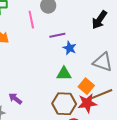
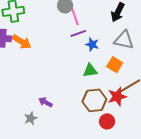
pink line: (31, 20) -> (75, 17), moved
gray triangle: (103, 62) -> (124, 40), moved
orange square: (86, 86) -> (115, 65), moved

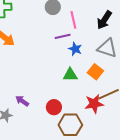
pink line: (75, 17) -> (73, 20), moved
brown hexagon: (94, 100) -> (70, 125), moved
red circle: (107, 121) -> (54, 107), moved

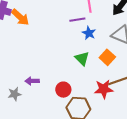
green triangle: (70, 75) -> (82, 58), turned 42
purple arrow: (22, 101) -> (32, 81), turned -40

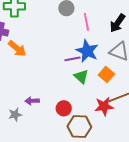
orange arrow: (20, 17) -> (17, 49), moved
purple line: (77, 20) -> (73, 59), moved
blue star: (89, 33) -> (87, 51), size x1.6

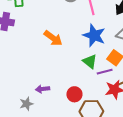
orange arrow: (17, 49) -> (53, 38), moved
purple line: (73, 59) -> (105, 72), moved

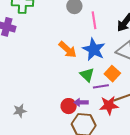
orange arrow: (53, 38) -> (68, 50), moved
purple arrow: (43, 89) -> (81, 102), moved

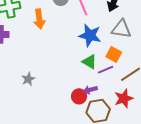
orange arrow: (68, 50) -> (39, 19), moved, turned 54
red star: (109, 105) -> (124, 98), moved
gray star: (20, 111) -> (28, 79), moved

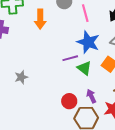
purple line: (106, 70) -> (70, 58), moved
purple arrow: (90, 90) -> (91, 96), moved, turned 72

